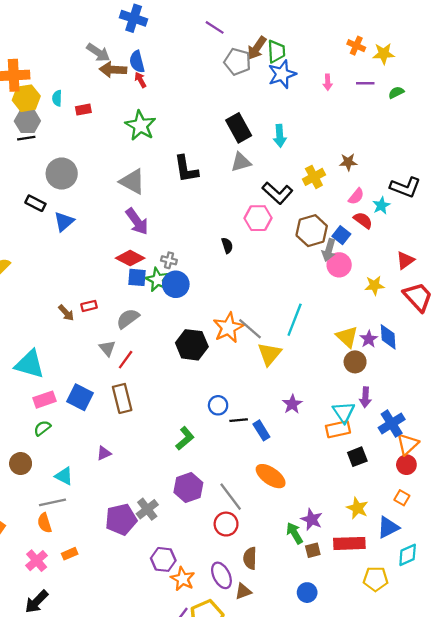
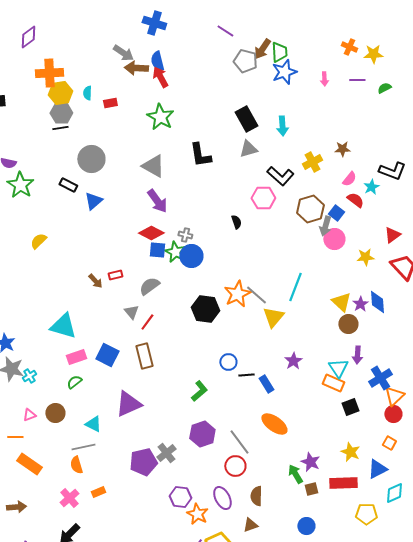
red arrow: (140, 80) -> (160, 77), size x1.5
orange rectangle: (338, 429) -> (333, 383), turned 35
purple triangle: (104, 453) -> (128, 404), size x2.0
purple ellipse: (221, 575) -> (222, 498), moved

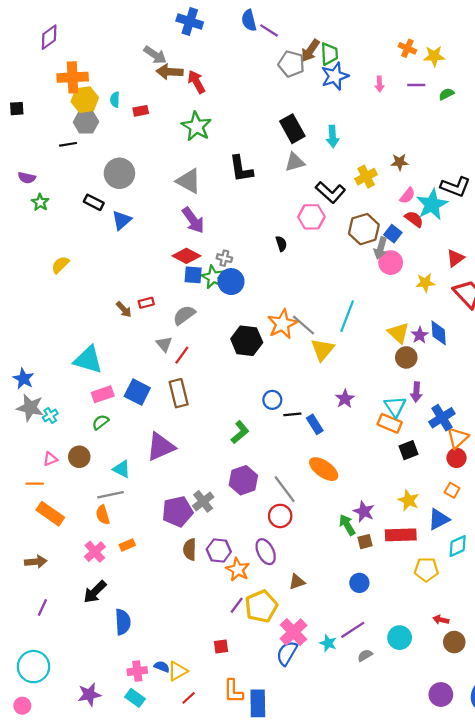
blue semicircle: (157, 61) -> (249, 20), moved
black line: (60, 128) -> (68, 144), moved
green star: (20, 185) -> (40, 202), size x0.6
cyan star: (371, 187) -> (432, 205), size x1.8
brown semicircle: (256, 496) -> (190, 549), moved

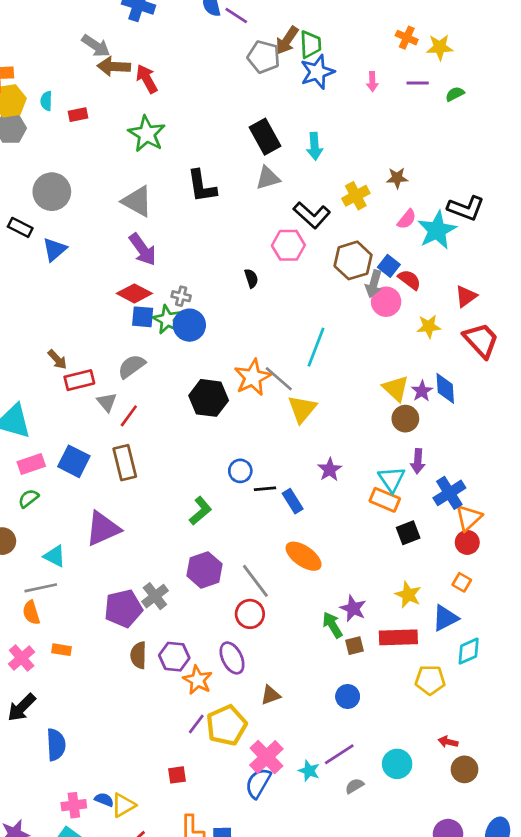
red semicircle: (414, 219) -> (409, 280), moved
red rectangle: (146, 303) -> (79, 380), moved, size x1.5
cyan line: (347, 316) -> (316, 347), moved
orange rectangle: (127, 545) -> (61, 650), turned 32

